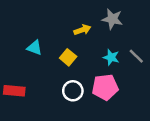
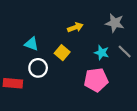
gray star: (112, 19) -> (115, 23), moved
white circle: (73, 91) -> (38, 68), moved

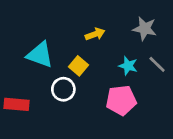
cyan triangle: (31, 44) -> (40, 55), size x1.5
white circle: (38, 68) -> (63, 89), moved

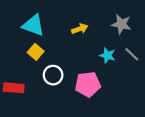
cyan triangle: (40, 55) -> (33, 25), moved
yellow square: (79, 66) -> (36, 52), moved
pink pentagon: (121, 100) -> (88, 84), moved

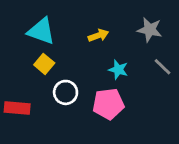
cyan star: (107, 55) -> (118, 70), moved

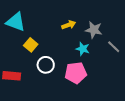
gray star: (150, 30) -> (94, 30), moved
cyan triangle: (41, 31) -> (16, 22), moved

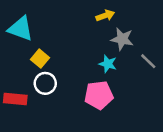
yellow arrow: (69, 25) -> (105, 16), moved
white circle: (46, 65) -> (45, 83), moved

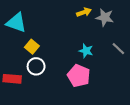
gray star: (122, 39) -> (105, 17), moved
pink pentagon: (99, 95) -> (79, 76), turned 30

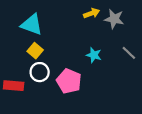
cyan triangle: (16, 23) -> (32, 25), moved
pink pentagon: (79, 76) -> (69, 81), moved

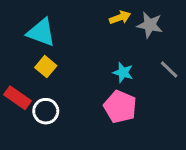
white circle: (40, 72) -> (46, 111), moved
pink pentagon: (69, 81) -> (120, 107), moved
red rectangle: (14, 86) -> (17, 98), moved, turned 30

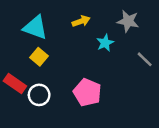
yellow arrow: (120, 18) -> (81, 21), moved
cyan star: (123, 73) -> (105, 43), moved, turned 30
pink pentagon: (120, 107) -> (87, 92), moved

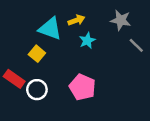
cyan triangle: (35, 28) -> (50, 29), moved
cyan star: (105, 43) -> (87, 41), moved
gray line: (145, 59) -> (136, 45), moved

